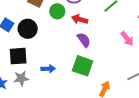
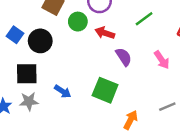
purple semicircle: (84, 40) -> (124, 57), moved
blue arrow: (48, 69) -> (63, 91), turned 32

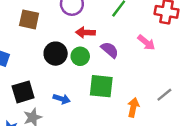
green circle: (78, 22) -> (80, 56), moved
black circle: (40, 41) -> (56, 54), moved
gray line: (167, 107) -> (164, 95), moved

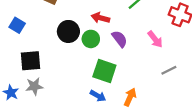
gray line: (164, 95) -> (169, 70), moved
blue arrow: (62, 99) -> (98, 96), moved

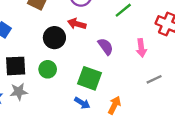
red arrow: (100, 18) -> (77, 24), moved
green circle: (91, 39) -> (48, 69), moved
pink arrow: (155, 39) -> (141, 48), turned 30

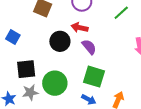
purple semicircle: (106, 46) -> (89, 47), moved
green circle: (48, 69) -> (55, 83), moved, size x1.5

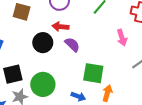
green square: (94, 77) -> (93, 73), moved

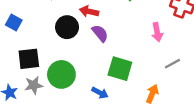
orange arrow: (107, 93) -> (152, 94), moved

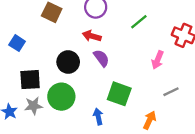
black circle: (67, 27) -> (68, 62), moved
pink arrow: (157, 32) -> (158, 60), turned 30
blue arrow: (100, 93) -> (98, 117), turned -133

